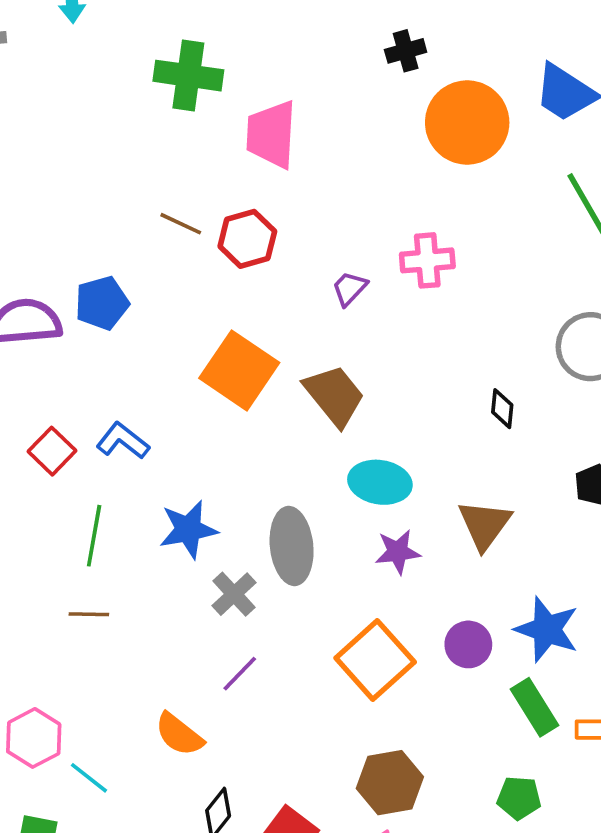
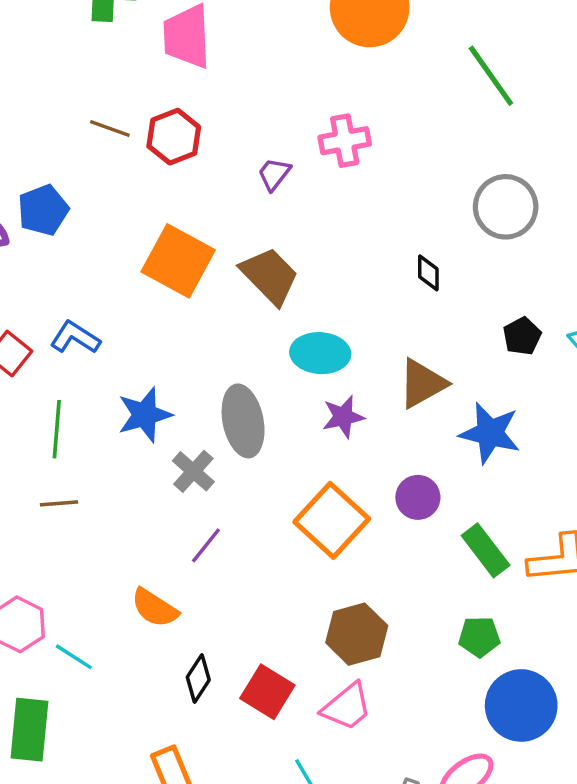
brown triangle: (485, 525) -> (422, 383), turned 30
blue star: (547, 629) -> (490, 433), moved

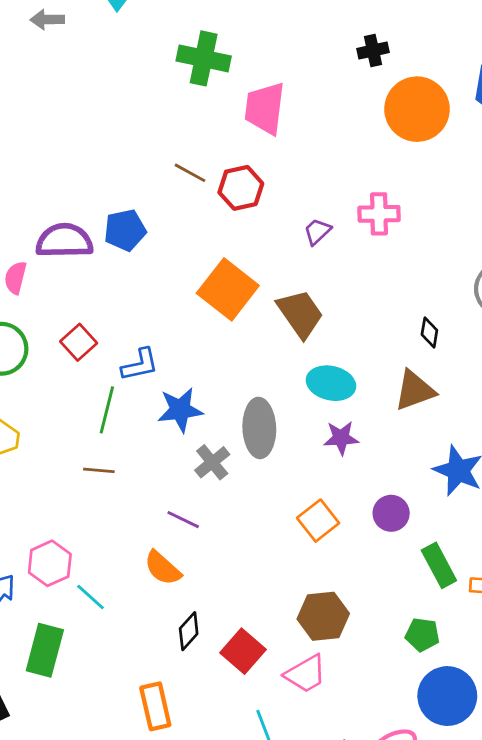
blue L-shape: (75, 338) -> (140, 365), moved, turned 126
brown triangle: (422, 383) -> (415, 390), moved
orange square: (332, 520) -> (318, 521), size x0.7
purple line: (206, 545) -> (183, 520), moved, turned 68

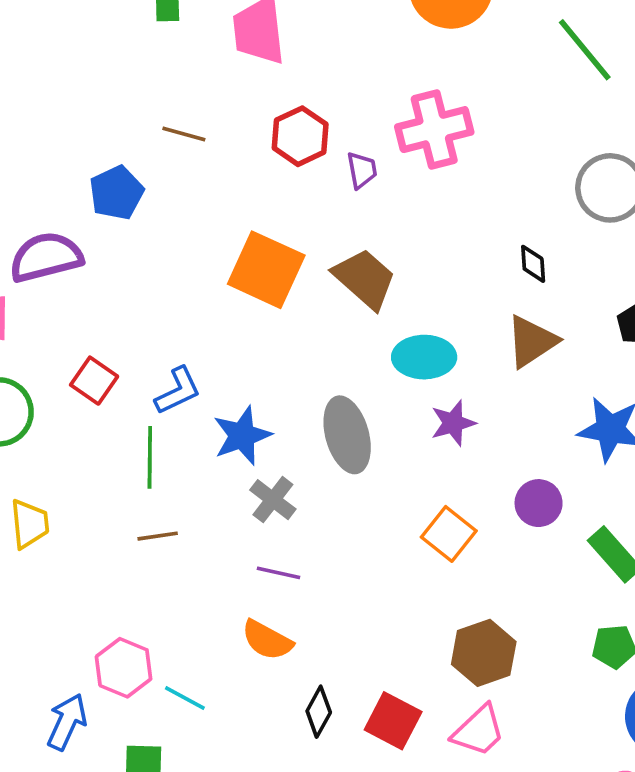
red hexagon: (241, 188) -> (300, 136), moved
pink cross: (379, 214) -> (434, 130), size x1.4
blue pentagon: (125, 230) -> (117, 193), moved
purple trapezoid: (317, 232) -> (362, 170), turned 136
gray cross: (212, 462) -> (273, 500), moved

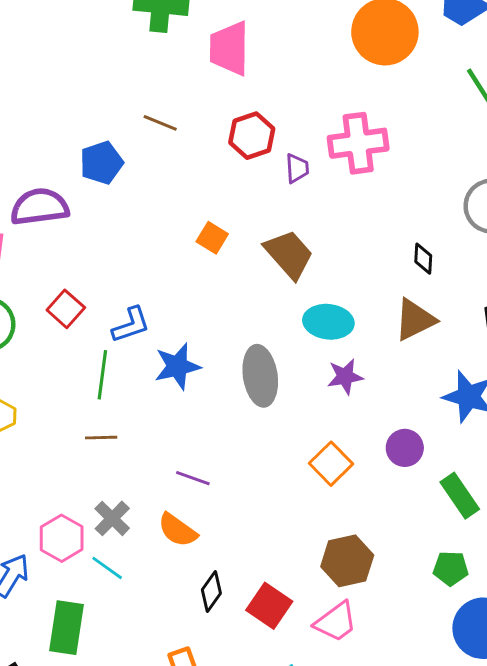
orange square: (266, 270) -> (212, 238), size x0.5
gray cross: (273, 500) -> (112, 518), moved

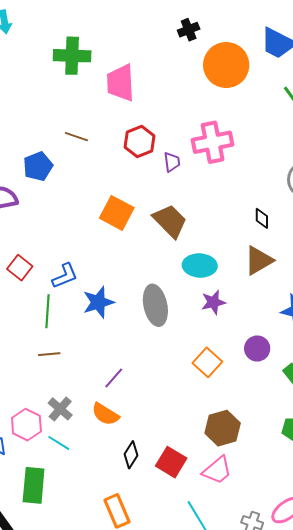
orange square: (212, 238) -> (117, 213), size x1.6
purple line: (193, 478) -> (114, 378), turned -65

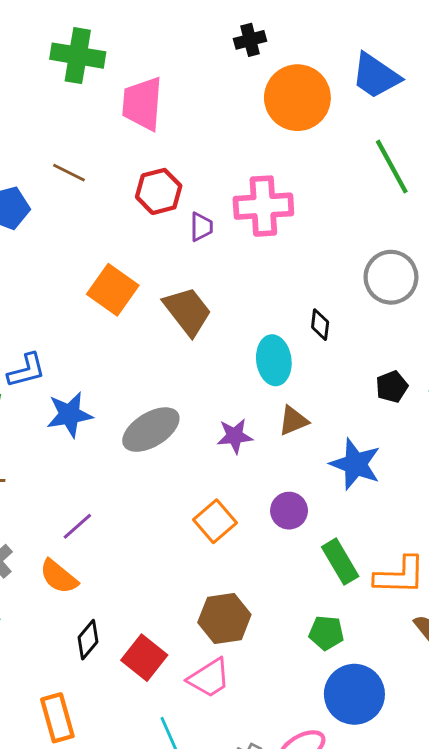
brown triangle: (259, 260) -> (293, 421), moved, size x0.7
cyan ellipse: (200, 265) -> (274, 360), moved, turned 72
gray ellipse: (155, 305) -> (151, 430), turned 63

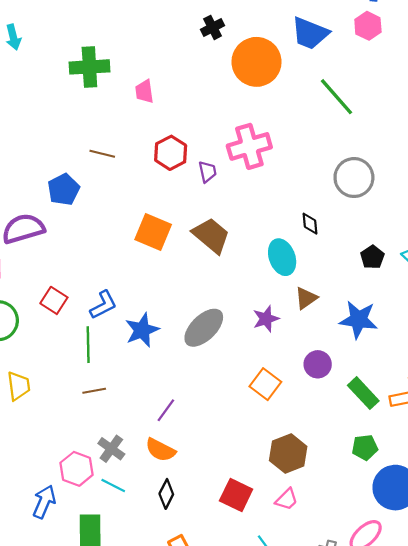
pink trapezoid: (142, 104) -> (144, 91), size x0.6
black diamond: (88, 640) -> (166, 494), moved
pink trapezoid: (209, 678) -> (287, 499), size x0.7

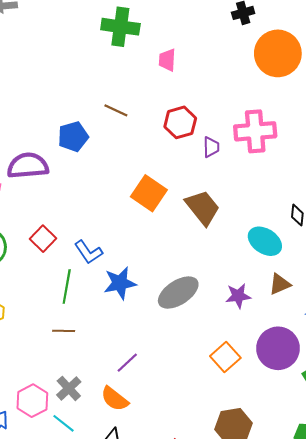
cyan ellipse: (282, 257) -> (265, 241), turned -48
blue L-shape: (103, 305) -> (88, 252), turned 72
purple circle: (318, 364) -> (278, 348), size x1.6

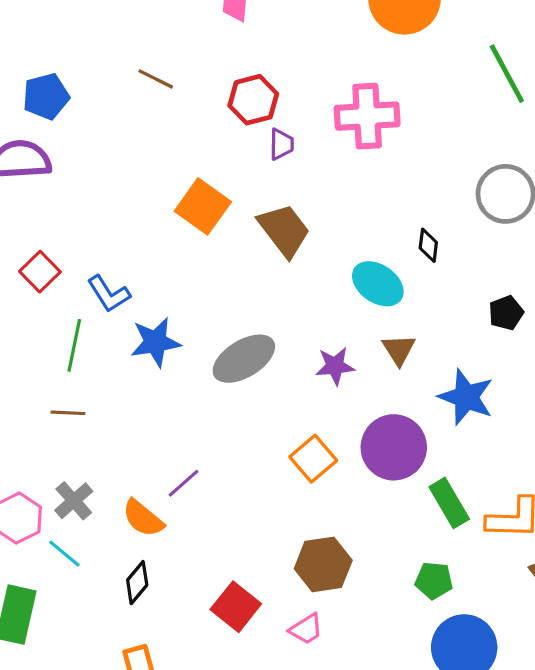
blue pentagon: (73, 137) -> (46, 96), moved
purple trapezoid: (211, 147) -> (281, 144), moved
brown triangle: (280, 284) -> (399, 350), turned -40
purple line: (127, 363) -> (184, 483), moved

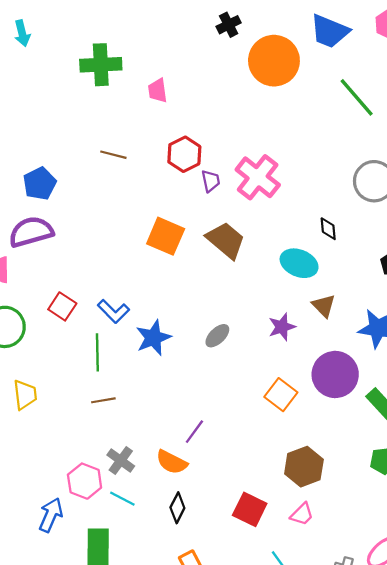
pink cross: (367, 116) -> (258, 177), moved, turned -36
gray ellipse: (244, 359) -> (217, 336), size x0.6

